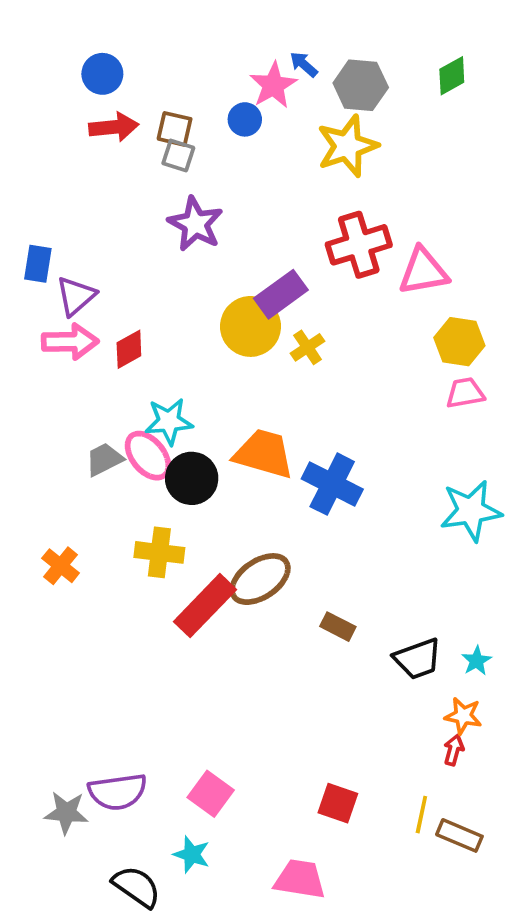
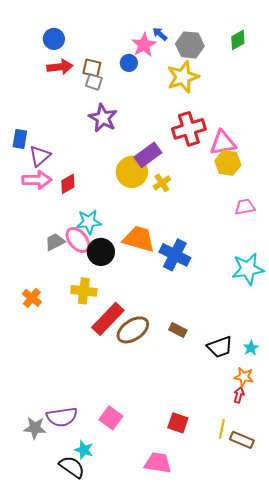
yellow hexagon: (459, 342) -> (228, 163), moved
brown ellipse: (260, 579) -> (133, 330), moved
cyan star: (192, 854) -> (84, 450), moved

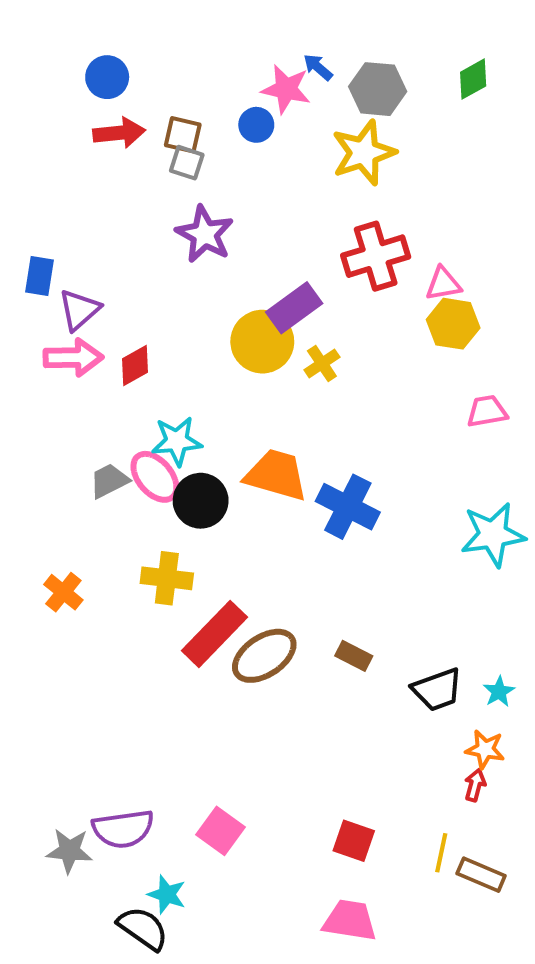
pink star: (144, 45) -> (286, 89), turned -30
pink triangle: (223, 143) -> (443, 284), size x0.7
pink trapezoid: (158, 463) -> (350, 920), moved

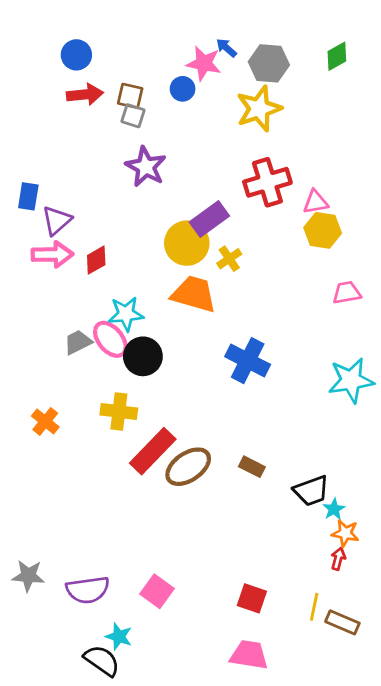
orange trapezoid: (276, 475) -> (194, 294), moved
cyan star: (499, 692) -> (334, 509), moved
gray star: (69, 851) -> (28, 576), moved

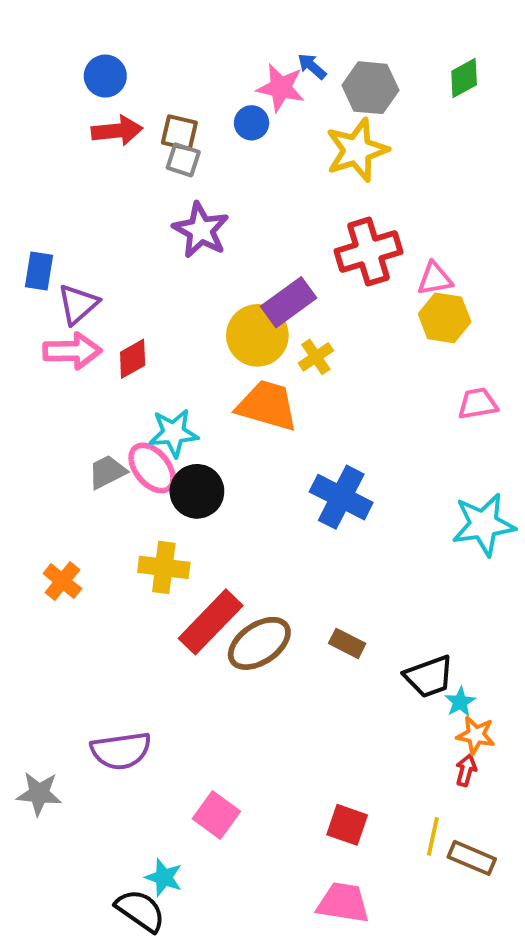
purple semicircle: (88, 590) -> (121, 751), moved

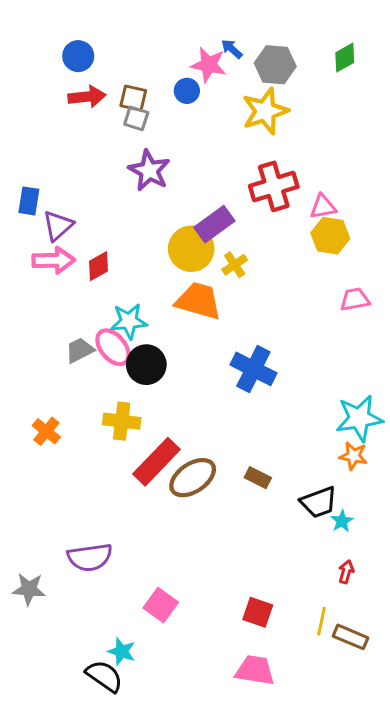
cyan star: (484, 524) -> (359, 418), moved
orange star: (476, 735) -> (353, 456), moved

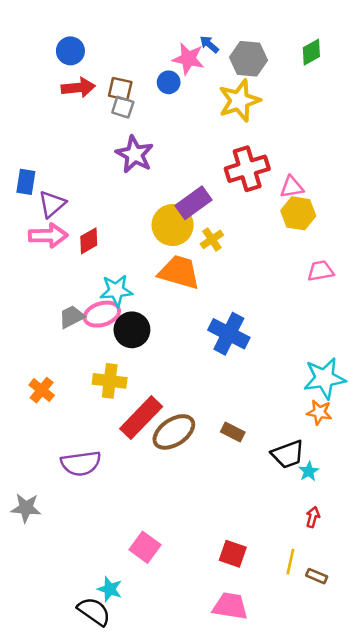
pink ellipse: (113, 347) -> (102, 314), turned -68
purple semicircle: (90, 557) -> (81, 463), moved
gray star: (29, 589) -> (26, 508), moved
brown rectangle: (351, 637) -> (317, 576), size x0.7

